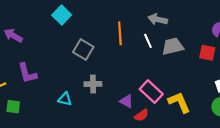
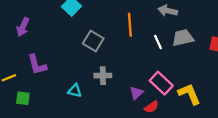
purple arrow: (13, 36) -> (23, 27), turned -96
white line: (148, 41) -> (158, 42), moved
purple triangle: (126, 101) -> (136, 93), turned 48

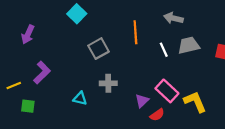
gray square: (93, 41) -> (98, 49), turned 30
purple L-shape: (37, 65) -> (42, 72), turned -120

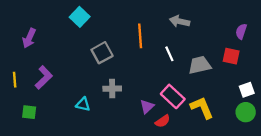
gray trapezoid: (189, 45) -> (200, 65), moved
yellow line: (14, 85) -> (15, 80), moved, turned -72

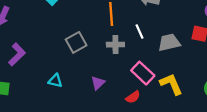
gray square: (102, 53) -> (76, 42), moved
gray cross: (112, 89) -> (115, 45), moved
purple triangle: (147, 107) -> (98, 83), moved

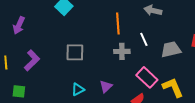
gray square: (76, 42) -> (75, 52), moved, turned 30
cyan triangle: (55, 81) -> (78, 89), moved, turned -40

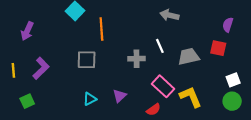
orange line: (118, 23) -> (101, 29), moved
green square: (19, 91) -> (27, 101), turned -32

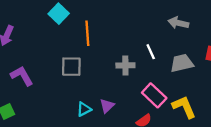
gray arrow: (169, 15) -> (178, 23), moved
purple L-shape: (41, 68) -> (22, 76), turned -75
cyan triangle: (90, 99) -> (84, 109), moved

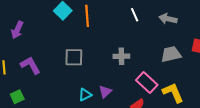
orange line: (87, 33) -> (87, 16), moved
white line: (151, 52) -> (135, 15), moved

